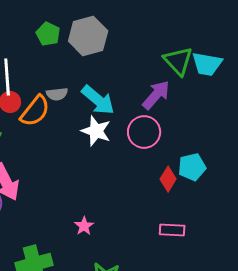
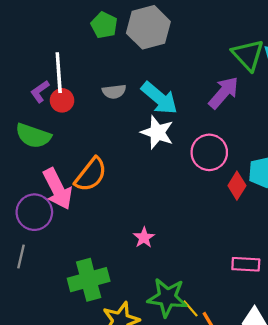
orange semicircle: (35, 111) -> (91, 175), moved
pink circle: (144, 132) -> (209, 152), moved
pink rectangle: (172, 230) -> (246, 264), moved

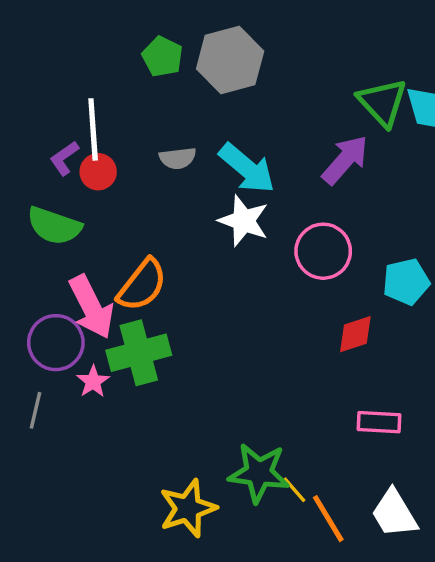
red diamond: (237, 186) -> (355, 334), moved, turned 40
pink star: (144, 238) -> (93, 381), moved
green cross: (89, 280) -> (139, 353), moved

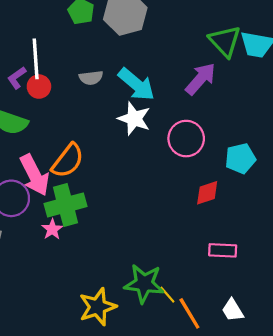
pink star: (93, 381) -> (52, 229), moved
white trapezoid: (394, 513) -> (233, 310), size x0.7

